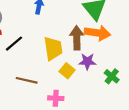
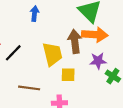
purple star: (87, 61) -> (98, 61), moved
yellow square: (67, 71) -> (68, 75), turned -32

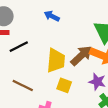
blue arrow: (35, 14) -> (52, 16), turned -88
brown arrow: (75, 41) -> (81, 56), turned 35

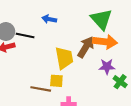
black line: (19, 47) -> (25, 35), moved, turned 54
yellow square: (64, 85) -> (56, 81), moved

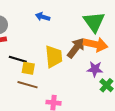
black line: (25, 35) -> (18, 59), moved
yellow square: (56, 81) -> (28, 68), moved

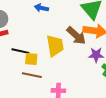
brown arrow: (76, 48) -> (76, 36), turned 100

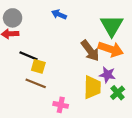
yellow trapezoid: (55, 46) -> (92, 87), moved

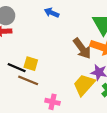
black line: (29, 56) -> (17, 68), moved
yellow trapezoid: (92, 87) -> (84, 85), turned -140

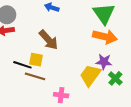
brown arrow: (82, 48) -> (49, 40), moved

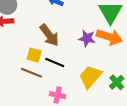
purple star: (104, 62) -> (87, 38), moved
black line: (22, 65) -> (55, 62), moved

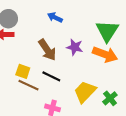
purple star: (87, 38) -> (75, 47), moved
yellow square: (34, 55) -> (23, 71), moved

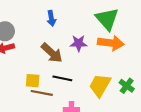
blue arrow: (55, 17) -> (51, 18), turned -112

